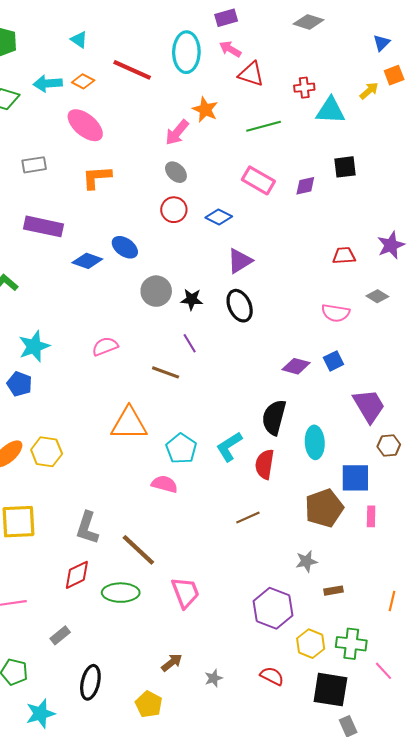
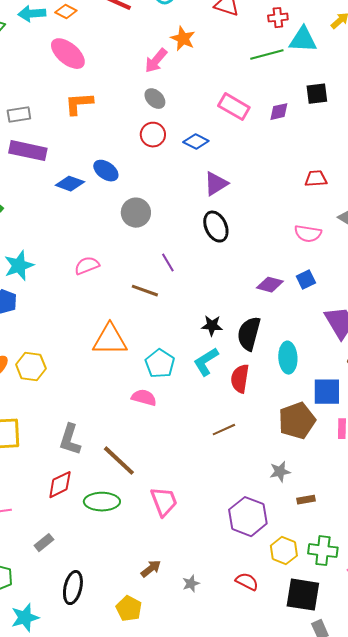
green line: (264, 126) -> (267, 55), moved
gray rectangle: (34, 165) -> (19, 115), moved
black star: (192, 299) -> (212, 326), moved

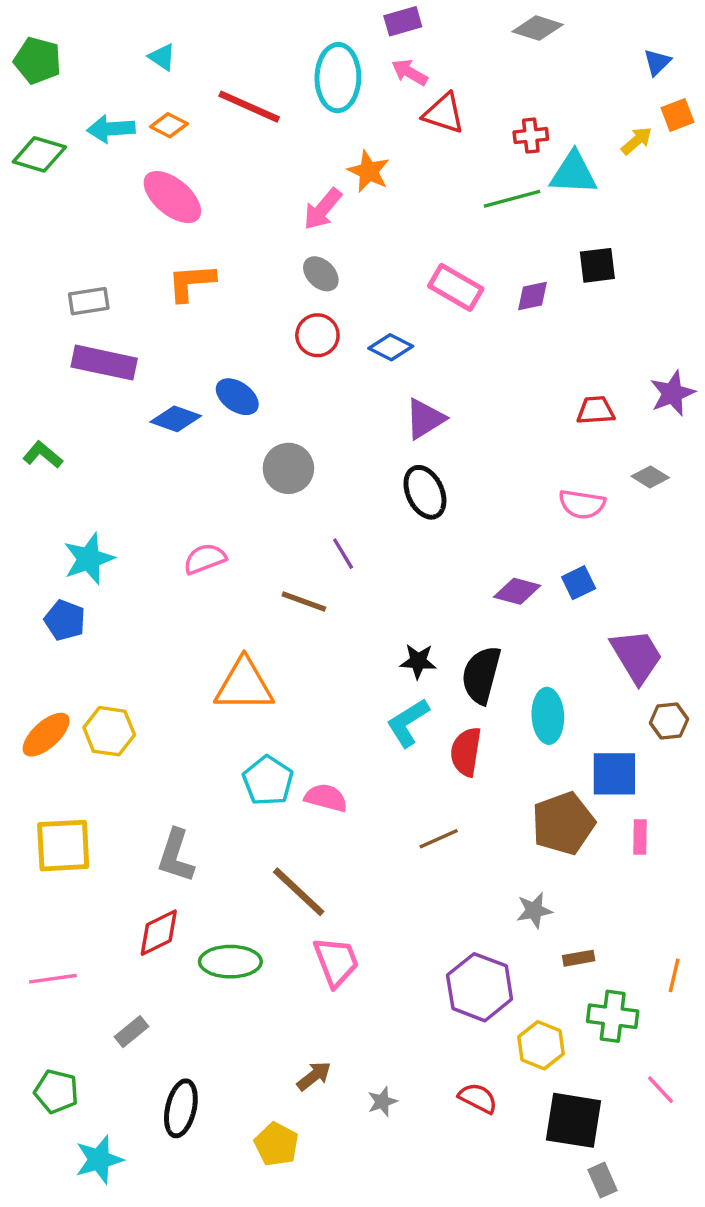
cyan pentagon: (160, 364) -> (268, 781), moved
pink semicircle: (144, 398) -> (326, 798), moved
brown line: (119, 461) -> (299, 892), moved
green cross: (323, 551) -> (613, 1016), moved

